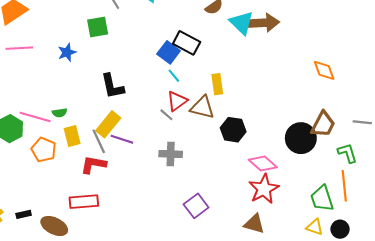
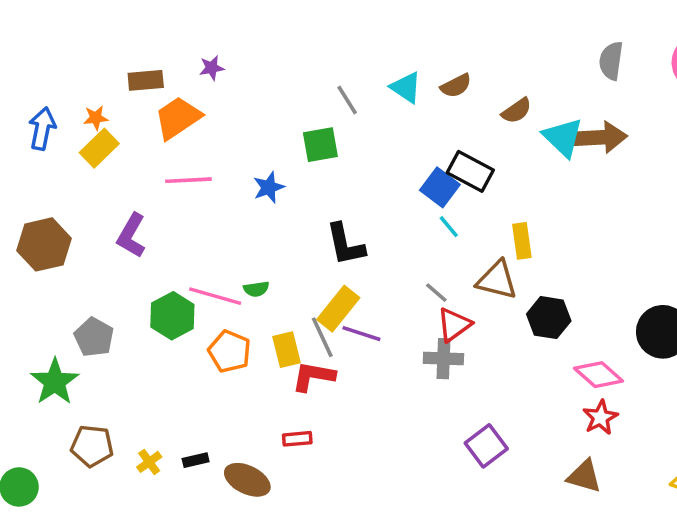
red triangle: (177, 101) -> (454, 325), moved
yellow rectangle: (72, 136) -> (287, 350), moved
red star: (264, 189) -> (600, 417), size x0.7
red rectangle: (84, 202) -> (297, 439), size x0.6

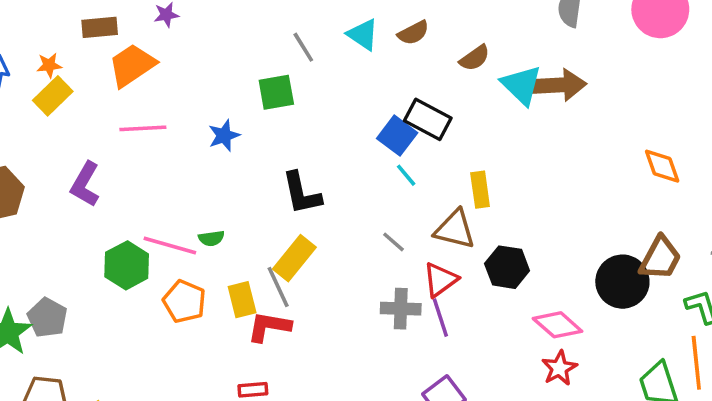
red triangle: (454, 325) -> (440, 280), moved
purple line: (361, 334) -> (440, 318), moved, turned 54
gray pentagon: (94, 337) -> (47, 318), moved

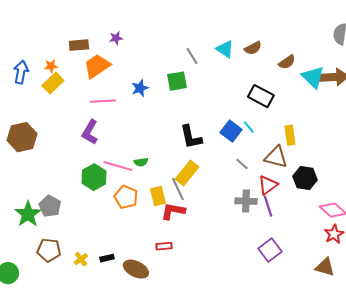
blue star: (224, 136) -> (140, 88), moved
blue square: (397, 136) -> (231, 131), moved
purple L-shape: (85, 184) -> (90, 132), moved

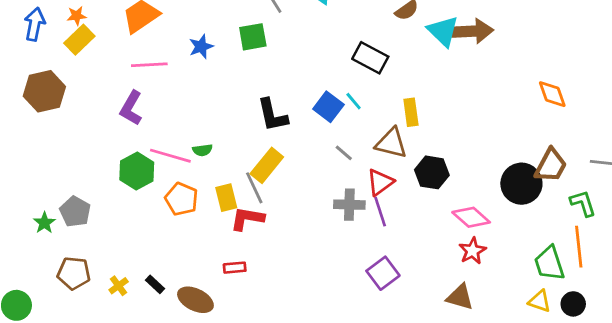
brown hexagon: (22, 137) -> (44, 91), moved
green star: (28, 214) -> (44, 223), size x0.6
black rectangle: (107, 258) -> (155, 284), turned 56

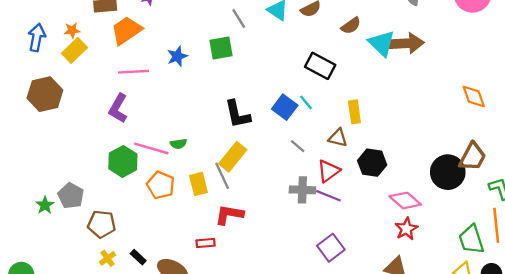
brown triangle: (391, 143) -> (338, 138), size x0.7
purple line: (380, 212) -> (328, 196), turned -50
red L-shape: (247, 219) -> (229, 215), moved
brown pentagon: (74, 273) -> (102, 224), moved

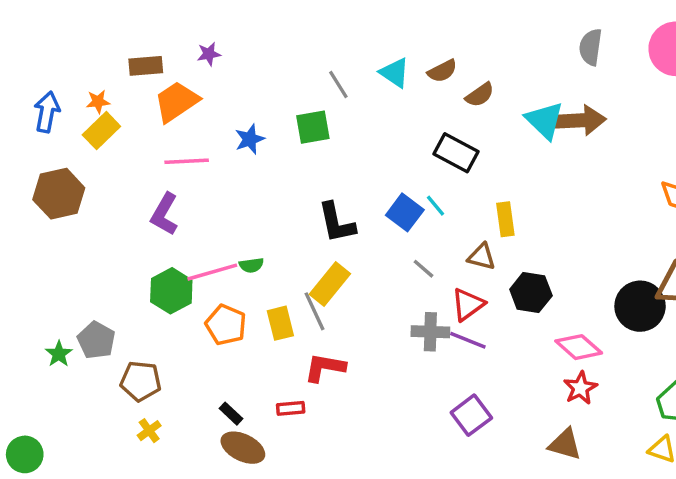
brown semicircle: (351, 26) -> (480, 95), moved
pink line: (151, 148) -> (212, 272), turned -32
black rectangle: (138, 257) -> (231, 414), moved

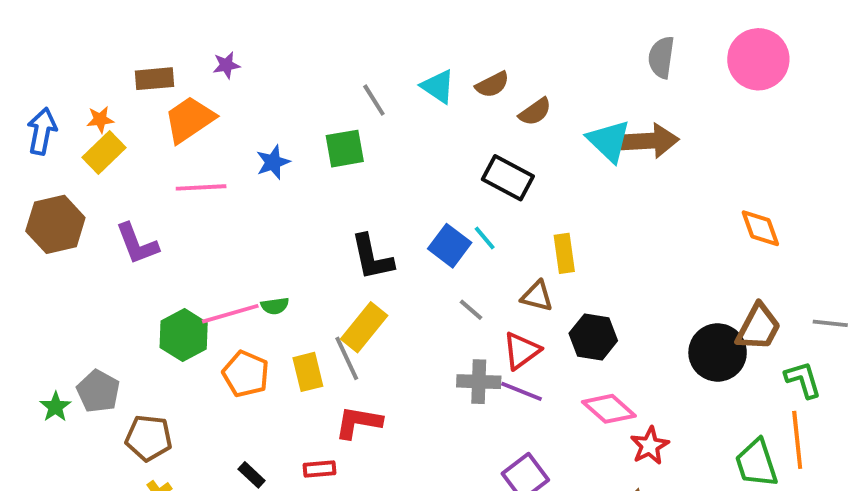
purple L-shape: (164, 214) -> (137, 244), moved, turned -51
pink diamond: (579, 347) -> (609, 409), moved

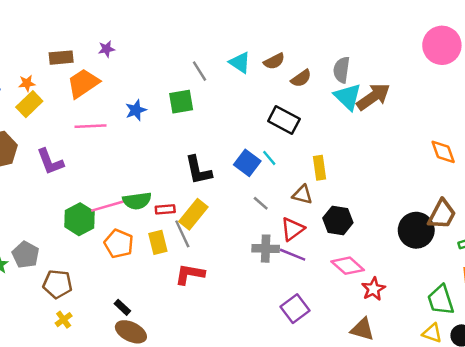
gray semicircle: (661, 57) -> (342, 70), moved
brown arrow: (650, 141) -> (373, 97), turned -32
green semicircle: (275, 306) -> (137, 201), size x1.6
red rectangle: (320, 469) -> (165, 209), moved

